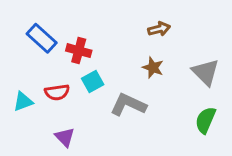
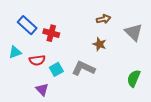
gray triangle: (205, 72) -> (134, 32), moved
cyan square: (93, 81) -> (56, 69), moved
cyan triangle: (23, 102) -> (15, 52), moved

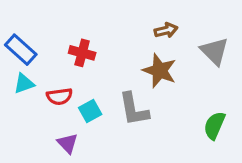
blue rectangle: (27, 25) -> (21, 50), moved
brown star: (100, 44) -> (160, 71), size x1.5
gray L-shape: (83, 68) -> (134, 109), turned -125

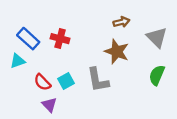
blue rectangle: (21, 50) -> (28, 39), moved
red semicircle: (59, 96) -> (42, 82), moved, turned 54
green semicircle: (214, 125) -> (157, 75), moved

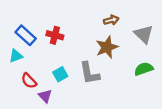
brown star: (117, 52) -> (107, 47), turned 30
green semicircle: (157, 75) -> (144, 69), turned 48
red semicircle: (42, 82) -> (29, 81), moved

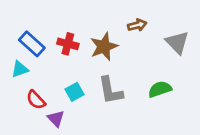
brown star: (107, 47) -> (104, 47), moved
green semicircle: (144, 69) -> (160, 89), moved

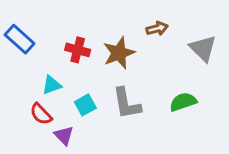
blue rectangle: (32, 44) -> (20, 39), moved
cyan triangle: (20, 69) -> (52, 85), moved

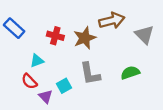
brown arrow: (157, 29) -> (112, 21), size x1.6
cyan square: (85, 105) -> (64, 86), moved

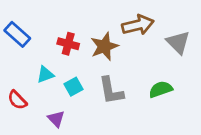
red semicircle: (29, 81) -> (17, 100), moved
cyan square: (64, 86) -> (74, 87), moved

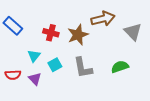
cyan triangle: (45, 75) -> (34, 56), turned -32
red semicircle: (17, 100) -> (13, 75), turned -49
purple triangle: (56, 119) -> (35, 79), moved

